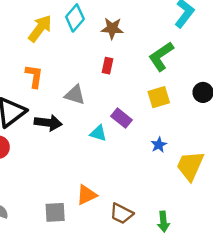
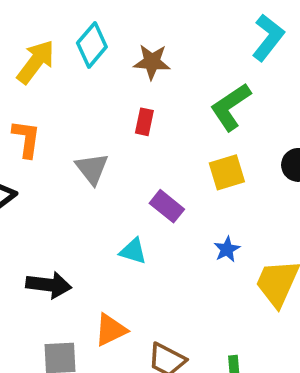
gray triangle: (75, 95) -> (92, 169), turned 35
black arrow: (48, 123) -> (49, 285), moved
cyan triangle: (98, 133) -> (133, 251), moved

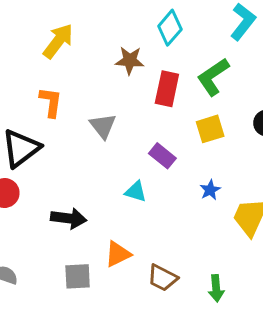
cyan diamond: (92, 45) -> (170, 28), moved
brown star: (152, 62) -> (130, 60), moved
red rectangle: (144, 122) -> (167, 89), moved, size x1.6

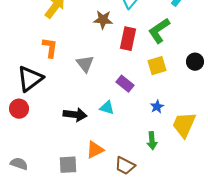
black arrow: (69, 218) -> (75, 115), moved
green arrow: (216, 288) -> (152, 141), moved

